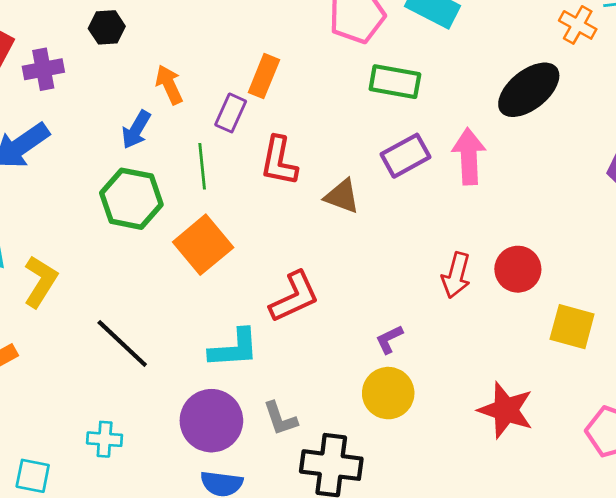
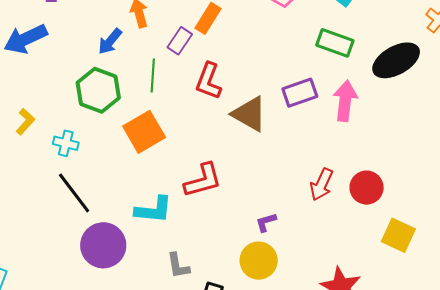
green rectangle: (395, 82) -> (335, 43), moved
brown triangle: (342, 196) -> (249, 114), size x1.4
yellow L-shape: (40, 281) -> (25, 122), moved, size x0.7
purple circle: (211, 421) -> (103, 245), moved
cyan cross: (105, 439) -> (66, 143), moved

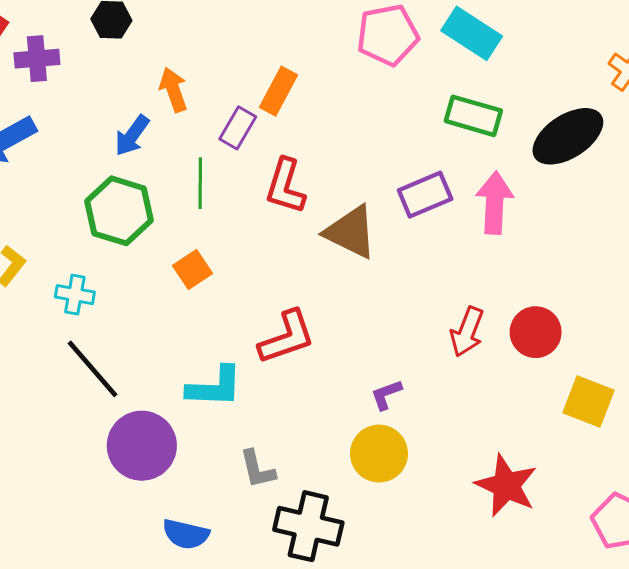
orange square: (144, 132) -> (193, 269), size x0.6

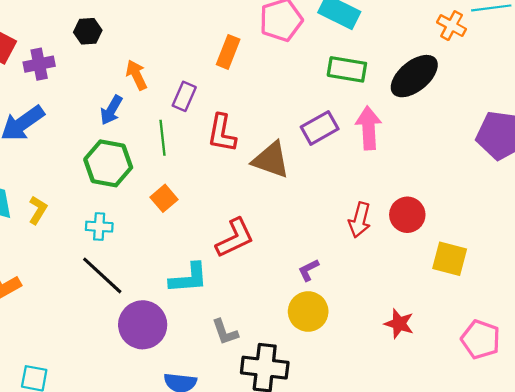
orange rectangle: (278, 91) -> (228, 52), moved
cyan cross: (75, 295) -> (99, 227), moved
red star: (506, 486) -> (399, 324), size x0.7

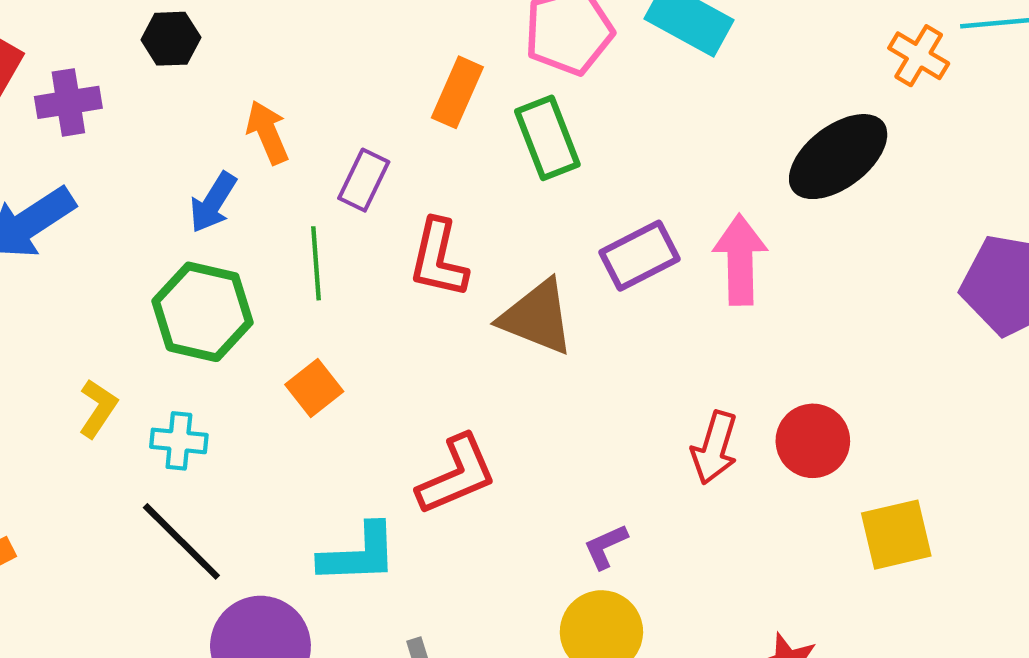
green rectangle: (347, 69) -> (547, 138), moved, turned 57
yellow L-shape: (38, 210) -> (98, 408), moved
yellow square: (450, 259) -> (896, 535), turned -30

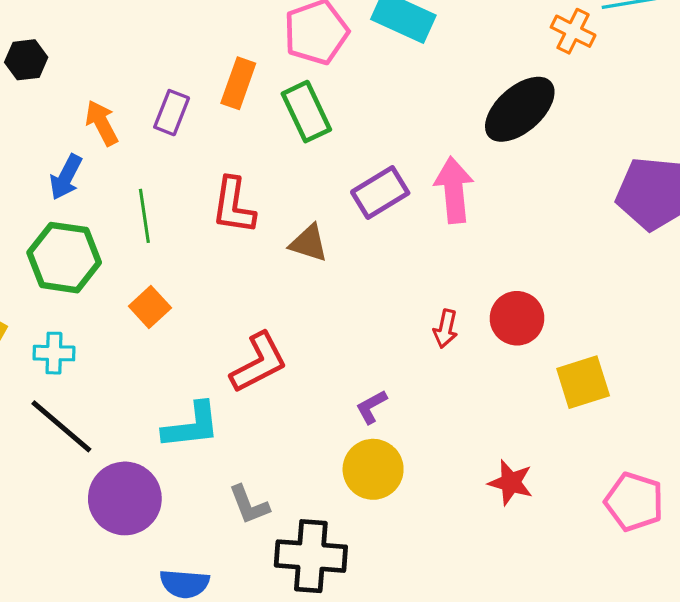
purple rectangle: (364, 180) -> (172, 113), moved
brown triangle: (537, 317) -> (309, 243), size x0.7
red arrow: (715, 448) -> (446, 329), size x0.7

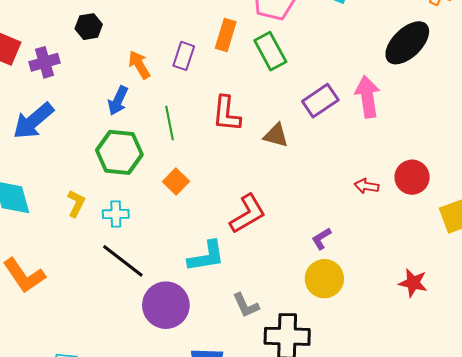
red arrow: (446, 329) -> (366, 186), turned 90

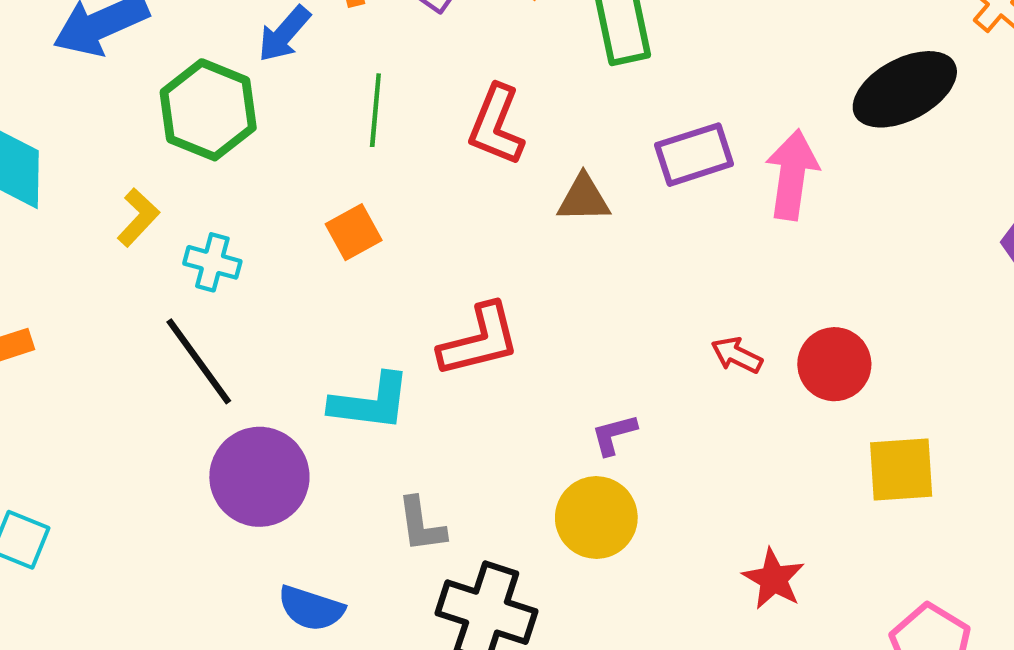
brown triangle: (276, 135) -> (584, 199), turned -32
green hexagon: (119, 152) -> (208, 110), moved

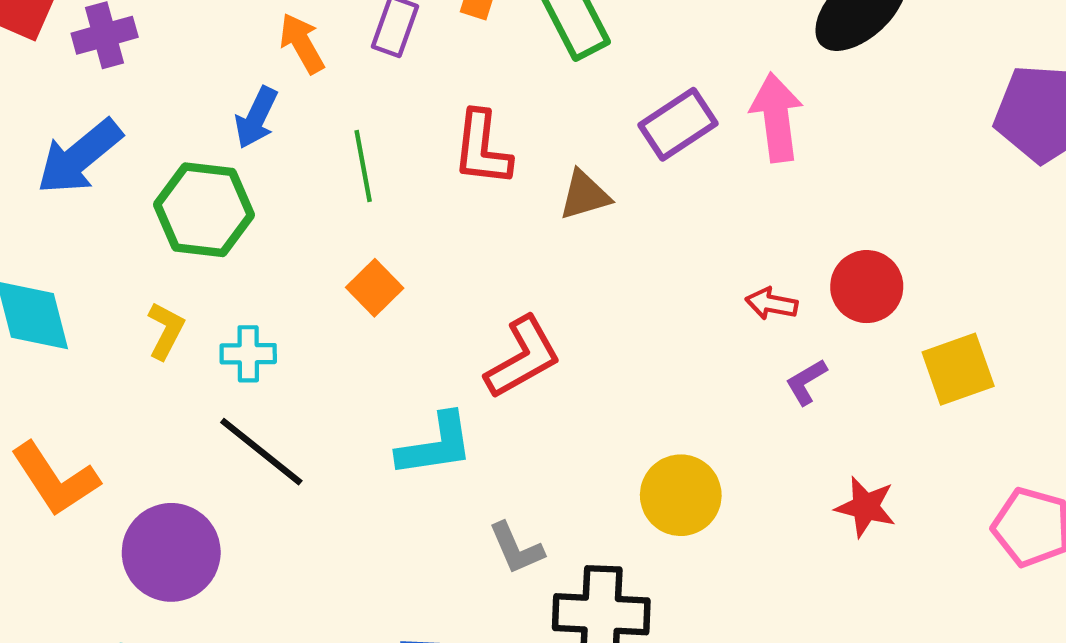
purple L-shape: (614, 435) -> (806, 382), moved
purple circle: (259, 477) -> (171, 552), moved

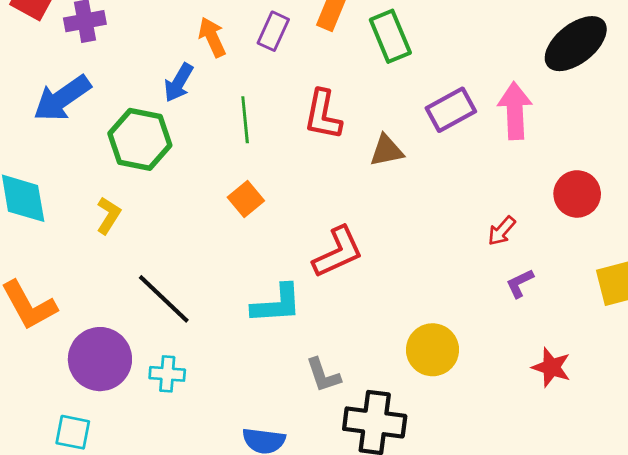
red circle: (867, 287) -> (577, 194), moved
red arrow: (772, 304) -> (502, 231), turned -64
cyan cross: (248, 354) -> (167, 374), moved

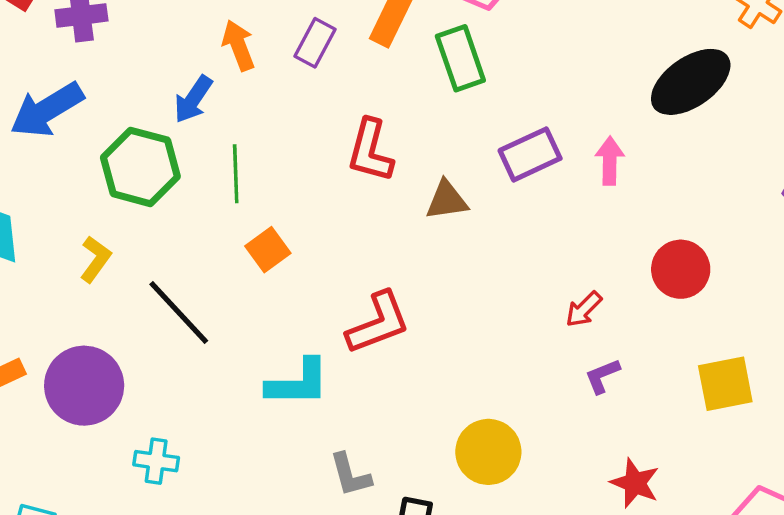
pink arrow: (515, 111) -> (610, 161), size x0.7
green line: (245, 120) -> (236, 174), moved
black line: (164, 299) -> (179, 313), moved
purple circle: (100, 359) -> (84, 386), moved

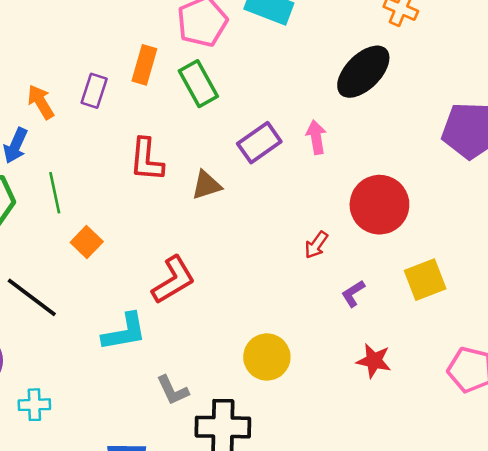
red circle: (681, 269) -> (379, 205), size x1.4
purple L-shape: (602, 376) -> (353, 294), moved

